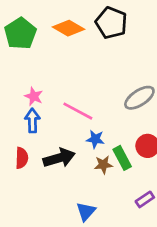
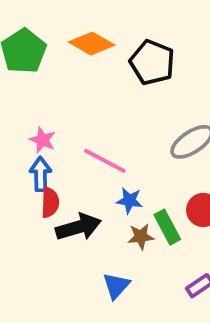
black pentagon: (111, 23) -> (152, 62), moved
red semicircle: (22, 158) -> (50, 202), moved
blue triangle: (86, 211) -> (116, 286), moved

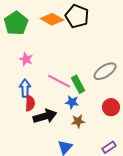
black pentagon: (152, 62) -> (77, 16), moved
pink star: (42, 140) -> (26, 59), moved
green rectangle: (167, 227) -> (78, 84), moved

